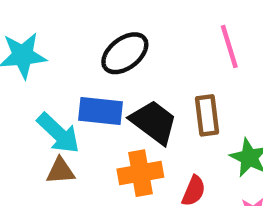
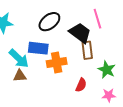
black trapezoid: (154, 122) -> (80, 33), moved
orange cross: (140, 173) -> (57, 63), moved

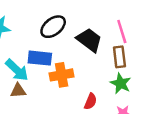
pink line: (97, 19) -> (122, 32), moved
brown rectangle: (87, 50) -> (119, 57), moved

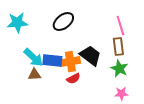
black trapezoid: (89, 40) -> (90, 56), moved
blue rectangle: (40, 58) -> (52, 61), moved
red semicircle: (90, 101) -> (73, 79), moved, turned 40

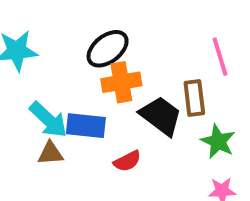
brown rectangle: (118, 47) -> (194, 98), moved
orange cross: (70, 62) -> (121, 82), moved

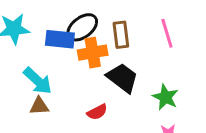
brown rectangle: (194, 98) -> (121, 35), moved
blue rectangle: (86, 126) -> (60, 39), moved

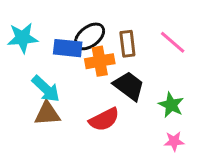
pink line: (167, 33) -> (173, 42), turned -32
brown triangle: (39, 106) -> (47, 114), size x1.4
red semicircle: (97, 112) -> (104, 119), size x1.5

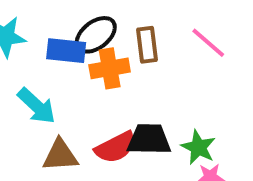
black trapezoid: (129, 86) -> (149, 139), moved, turned -36
green star: (171, 105) -> (198, 147), moved
brown triangle: (47, 114) -> (60, 155), moved

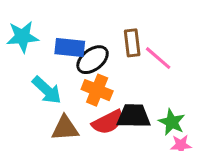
black ellipse: (96, 35) -> (93, 60), moved
pink line: (208, 43) -> (158, 58), moved
orange cross: (110, 68) -> (97, 90), moved, turned 32

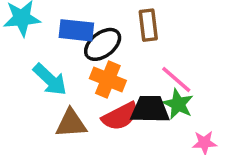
pink line: (158, 58) -> (176, 80), moved
green star: (172, 122) -> (178, 104), moved

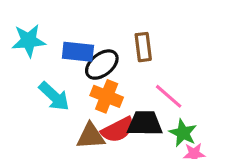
green star: (178, 104) -> (183, 133), moved
brown triangle: (71, 123) -> (91, 136), moved

